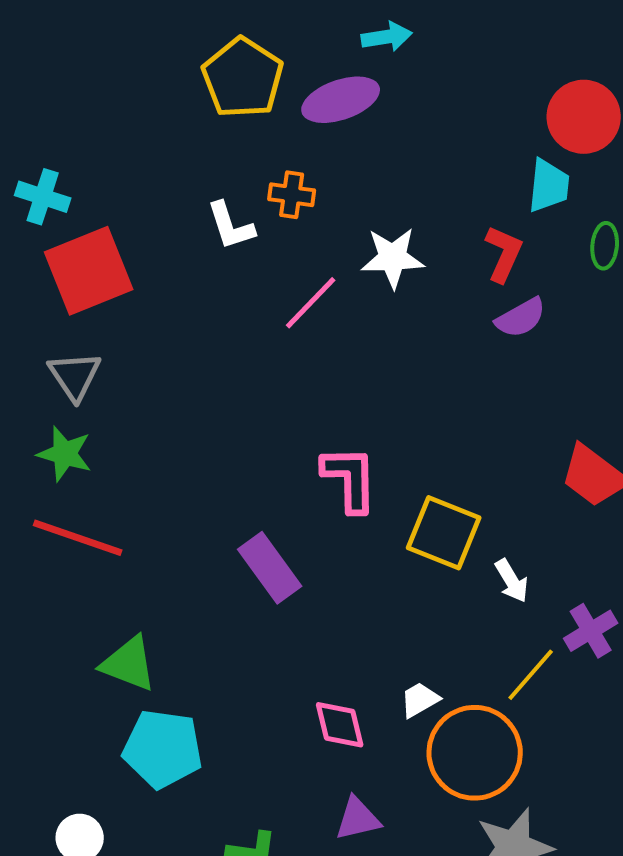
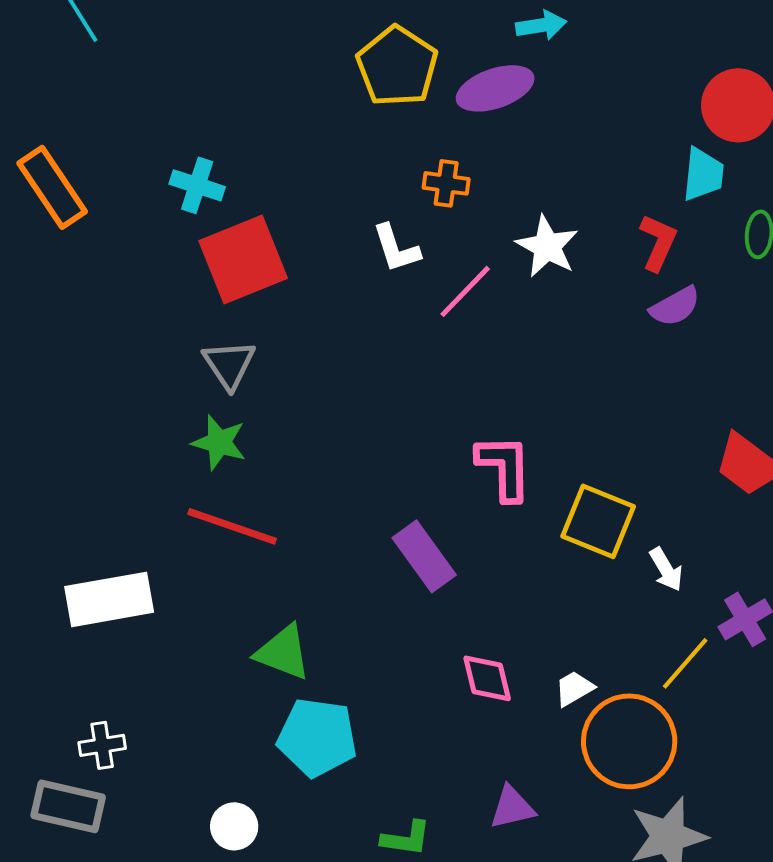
white L-shape: (231, 226) -> (396, 248), moved
white star: (393, 258) -> (547, 246), turned 30
pink diamond: (340, 725) -> (487, 678), moved

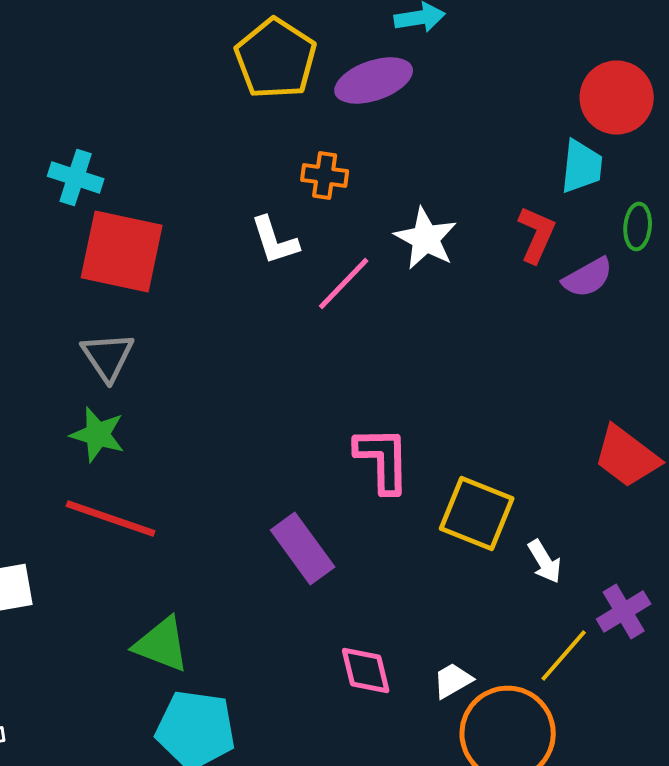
red square: (243, 259) -> (122, 252), turned 34
purple semicircle: (675, 306) -> (588, 278), moved

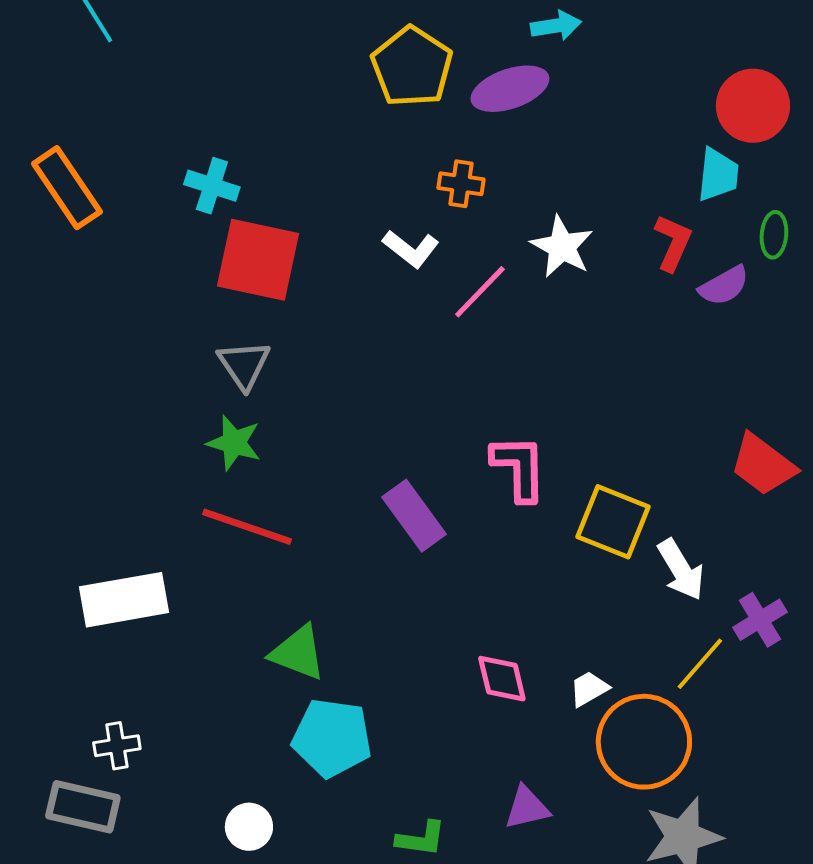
white L-shape: (275, 240) -> (411, 249), turned -34
purple rectangle: (303, 548) -> (414, 516), moved
white arrow: (545, 562) -> (681, 570), size x1.4

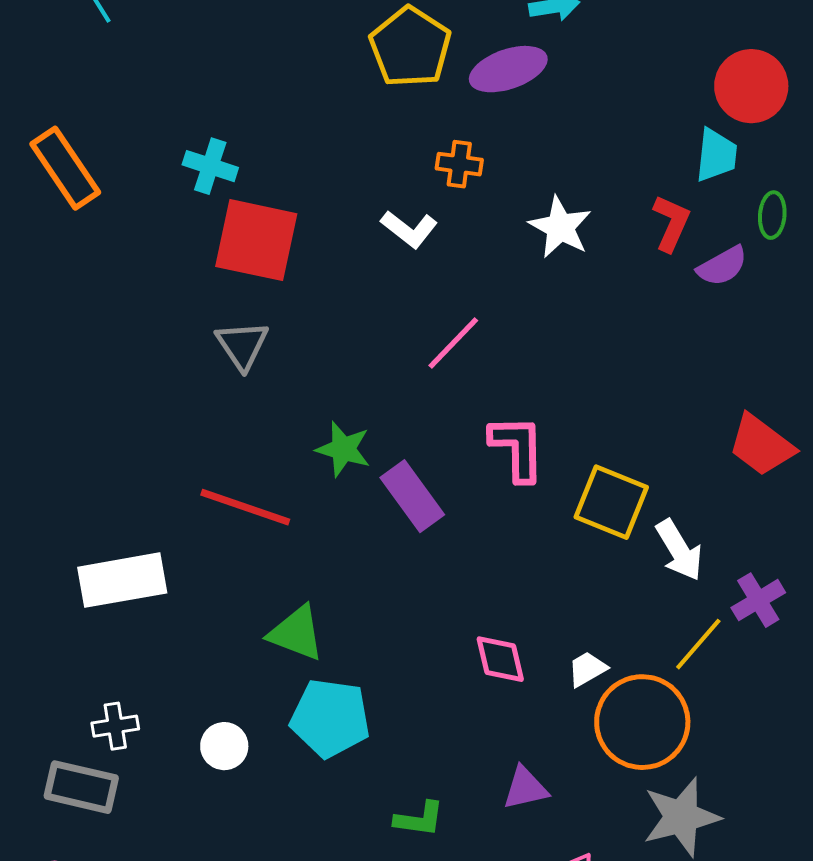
pink line: (480, 292) -> (453, 343), moved
green star: (234, 443) -> (343, 449), moved
white circle: (249, 827) -> (224, 746), moved

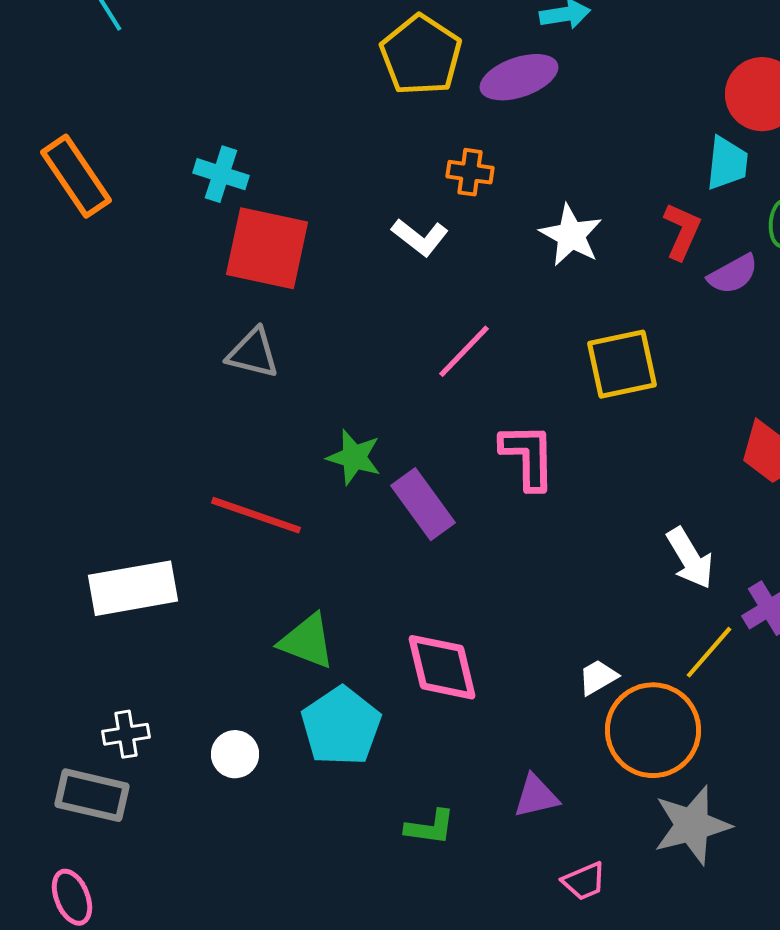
gray triangle: (242, 345) -> (253, 353), turned -42
yellow square: (611, 502) -> (622, 364), moved, turned -34
pink diamond: (500, 659) -> (442, 667), moved, size x1.4
cyan pentagon: (330, 718) -> (341, 726), turned 30

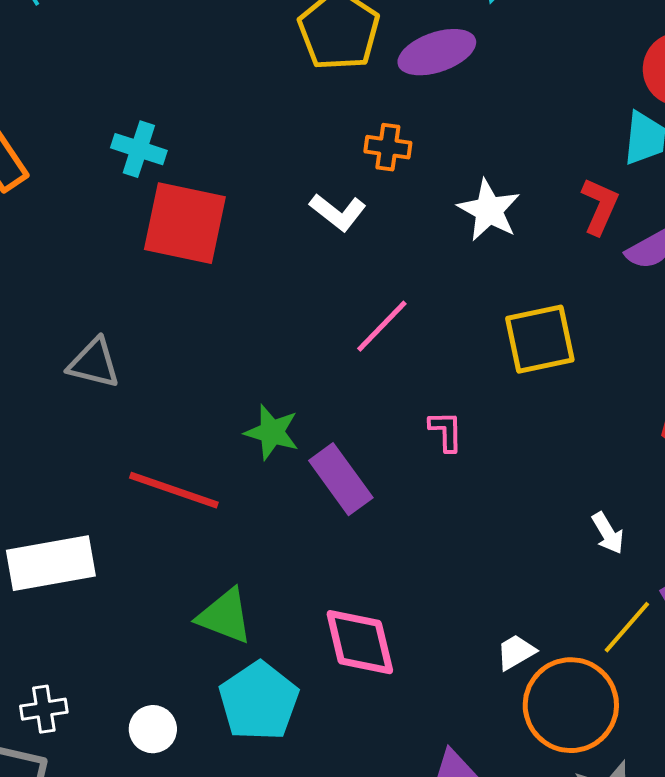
gray triangle: (253, 353) -> (94, 363), moved
pink L-shape: (528, 456) -> (446, 431), size x0.6
white arrow: (690, 558) -> (608, 533), size x0.7

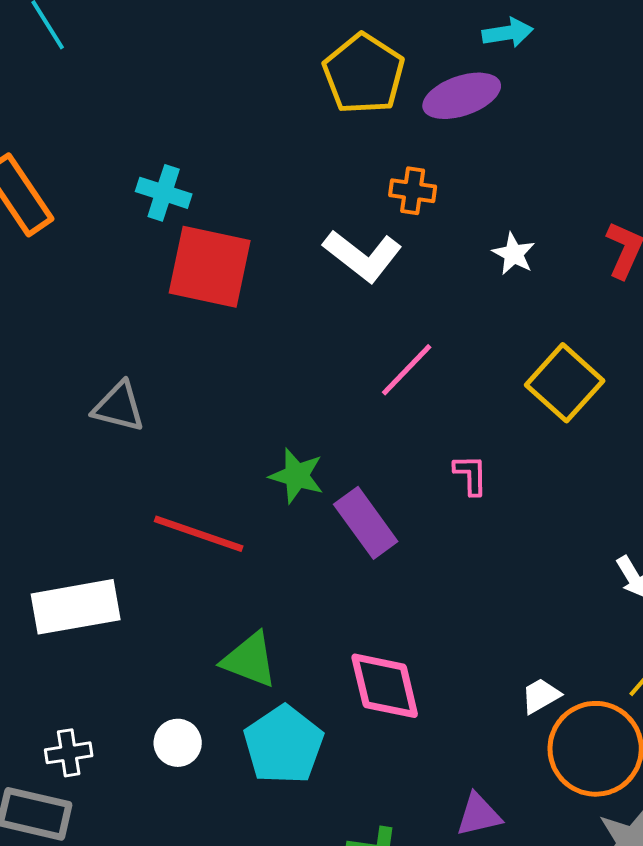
white star: (489, 210) -> (514, 254), size x0.7
white L-shape: (338, 212) -> (363, 256), size x1.4
yellow square: (540, 339) -> (565, 383), turned -36
white circle: (153, 729) -> (178, 743), moved

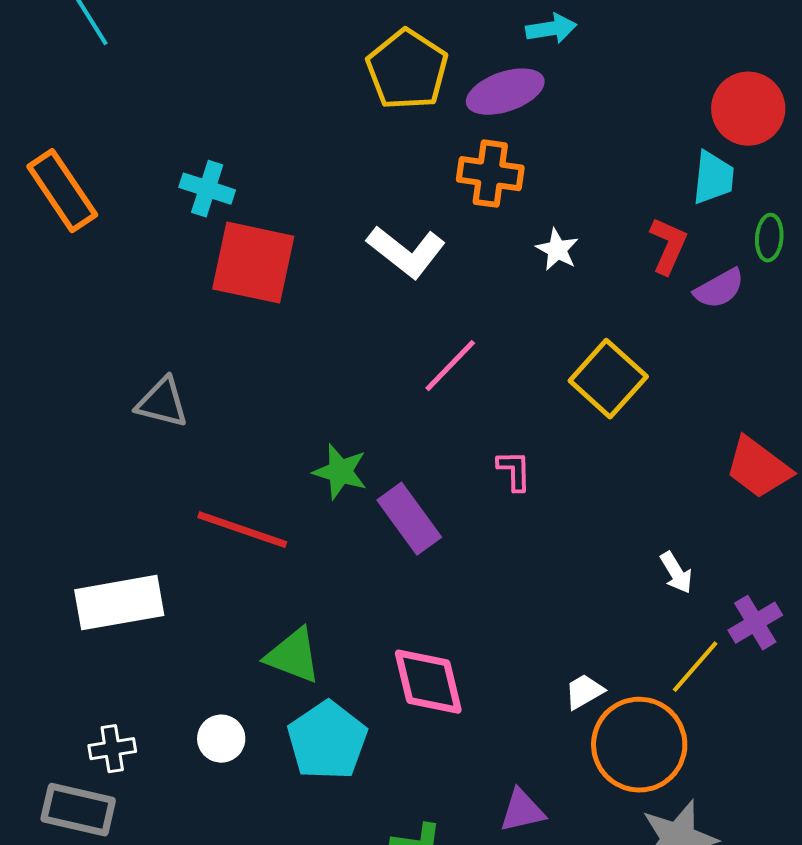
orange cross: (413, 191) -> (490, 174), moved, size x1.4

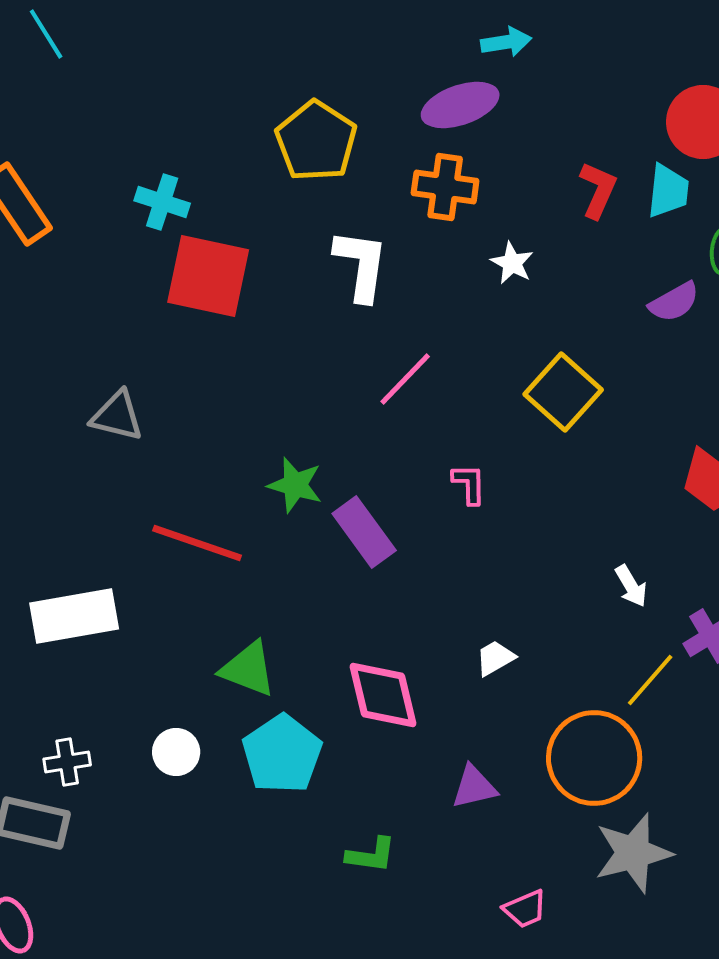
yellow pentagon: (407, 70) -> (316, 141), moved
red L-shape: (668, 246) -> (598, 190), moved
white L-shape: (406, 252) -> (361, 265), turned -120
white trapezoid: (584, 692) -> (495, 658), moved
purple triangle: (522, 811) -> (474, 787), moved

